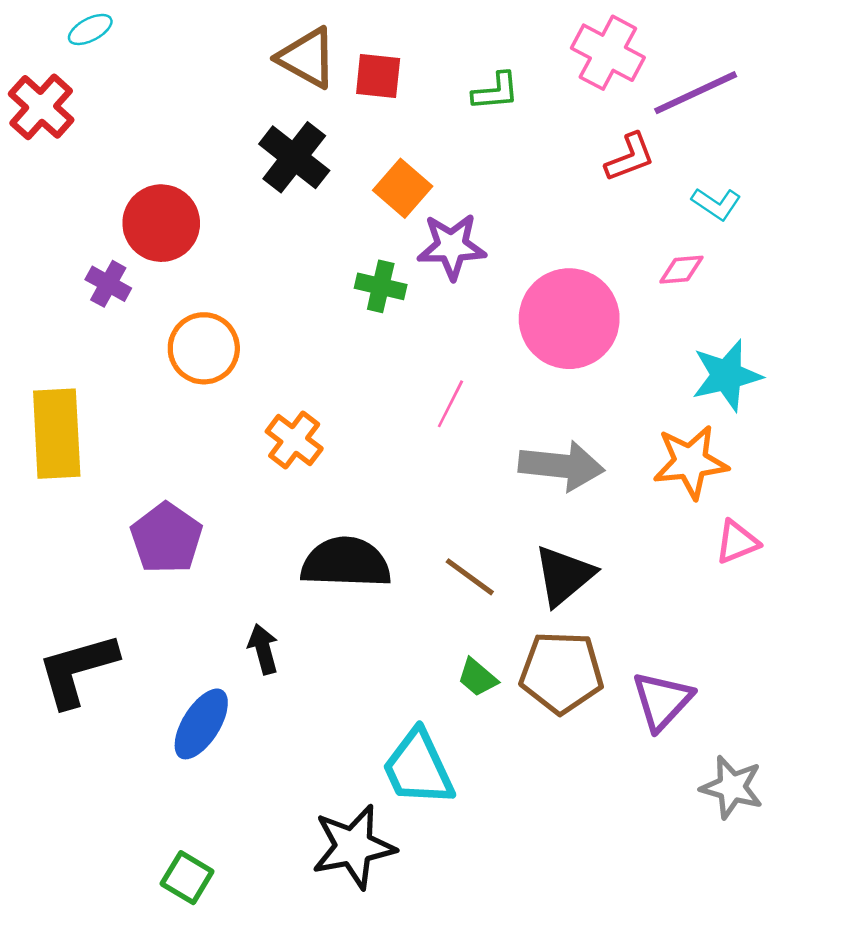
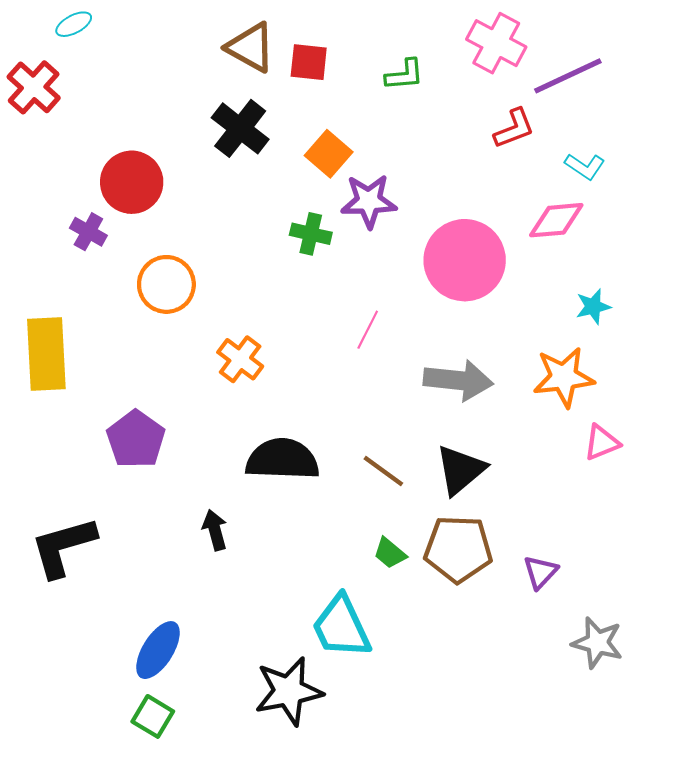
pink diamond: (681, 270) -> (556, 220), size x1.5
cyan star: (727, 375) -> (593, 307), size x0.6
purple triangle: (662, 701) -> (540, 572), size x0.7
blue ellipse: (201, 724) -> (158, 650), moved

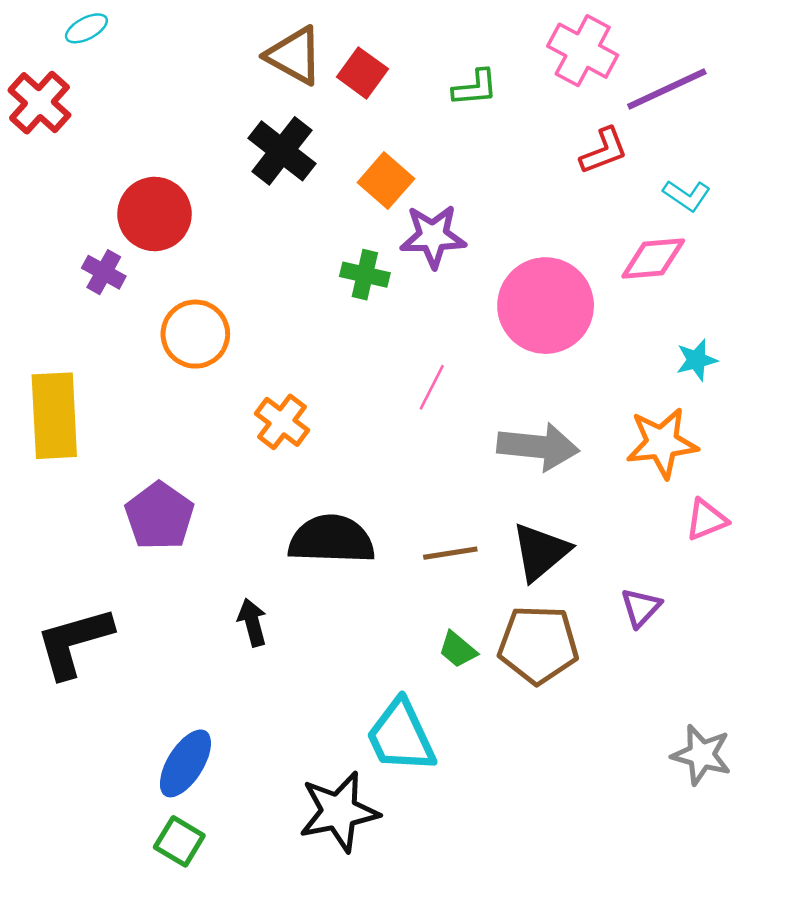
red square: (309, 62) -> (362, 73), turned 30
brown line: (383, 471) -> (450, 553), turned -45
purple triangle: (540, 572) -> (641, 608), moved

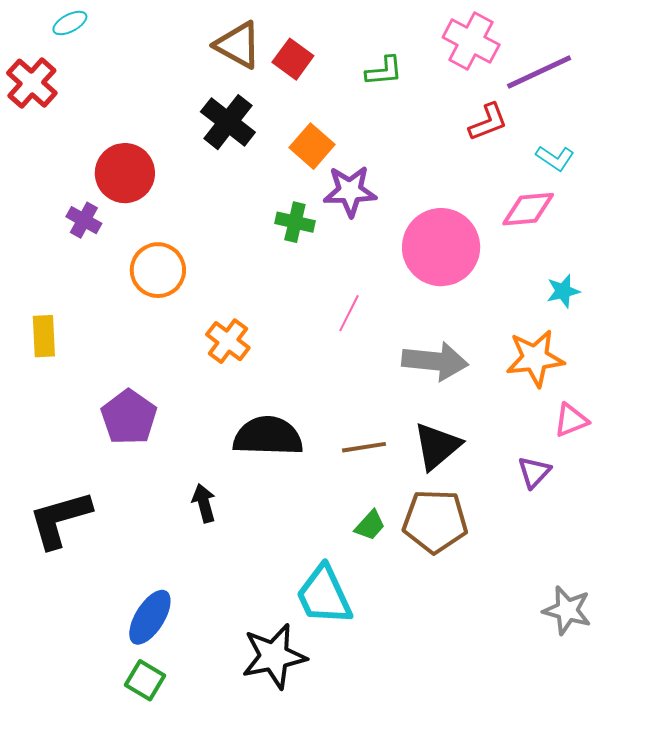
yellow rectangle: (54, 416) -> (44, 336), size x0.6
purple triangle: (641, 608) -> (534, 472), moved
green trapezoid: (458, 650) -> (370, 525), turned -88

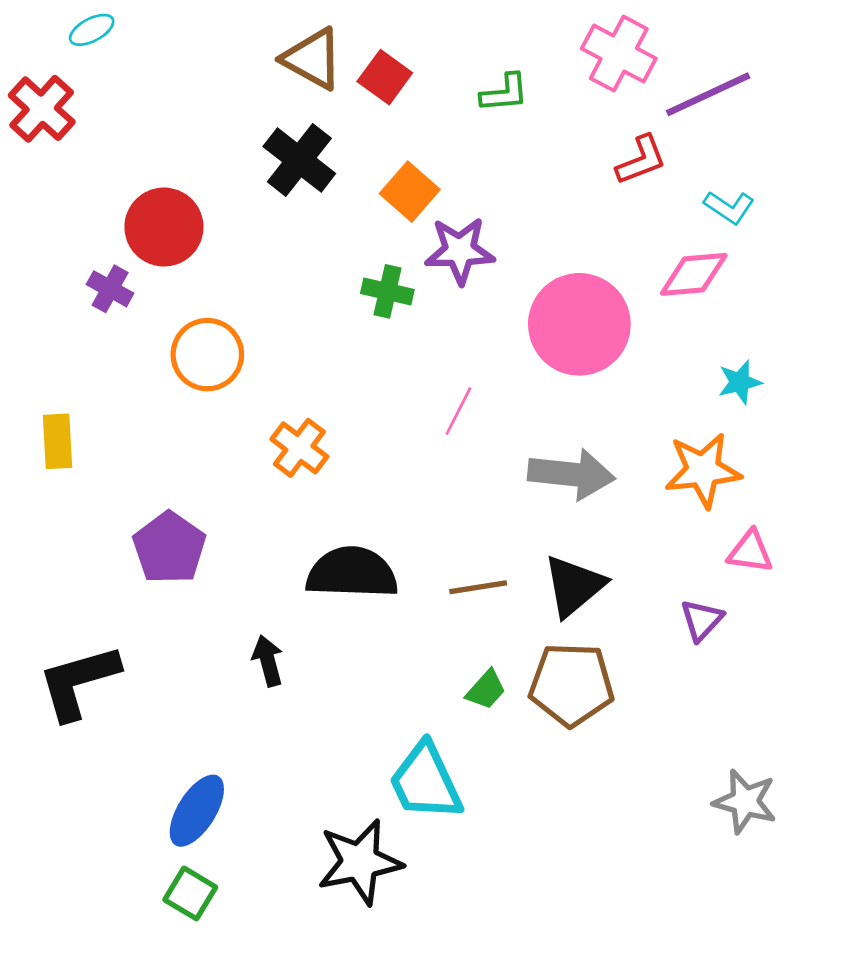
pink triangle: (571, 420) -> (750, 552), turned 30

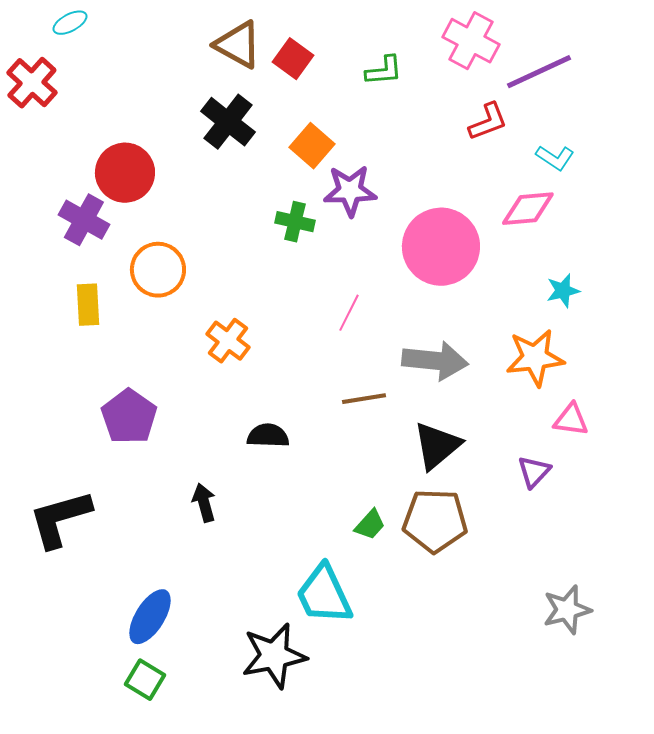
purple cross: (110, 289) -> (84, 220), size x1.4
yellow rectangle: (57, 441) -> (88, 305), moved
black semicircle: (352, 573) -> (268, 436), size x0.6
brown line: (478, 587) -> (364, 399), moved
gray star: (745, 801) -> (567, 610), turned -30

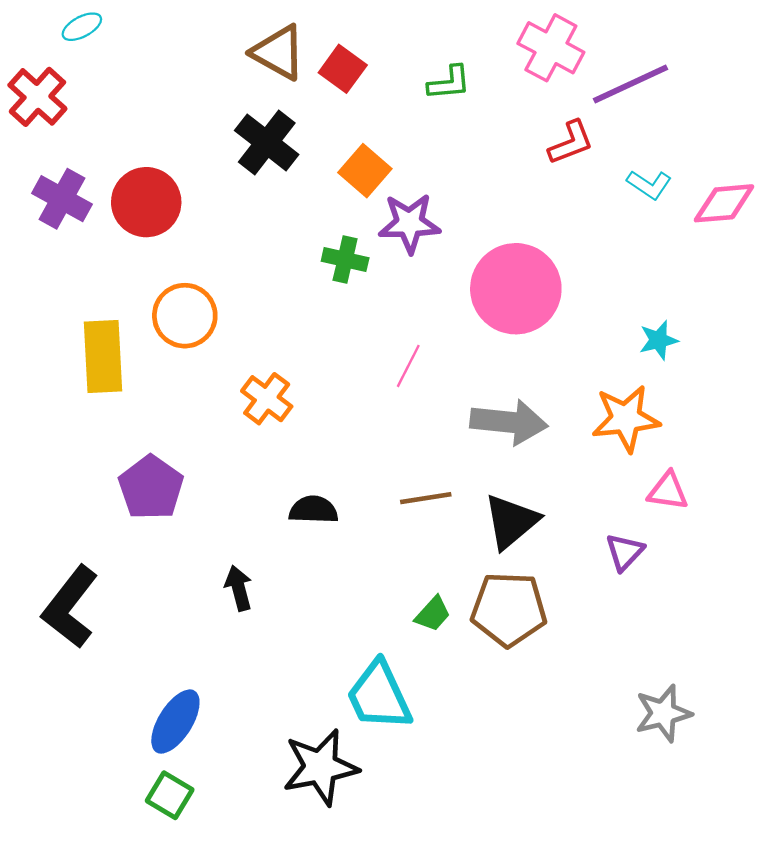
pink diamond: (528, 209) -> (724, 203), moved
purple cross: (84, 220) -> (62, 199), moved
yellow rectangle: (88, 305) -> (103, 357), size x1.5
brown line: (364, 399) -> (426, 498), moved
black L-shape: (60, 519) -> (70, 607), turned -36

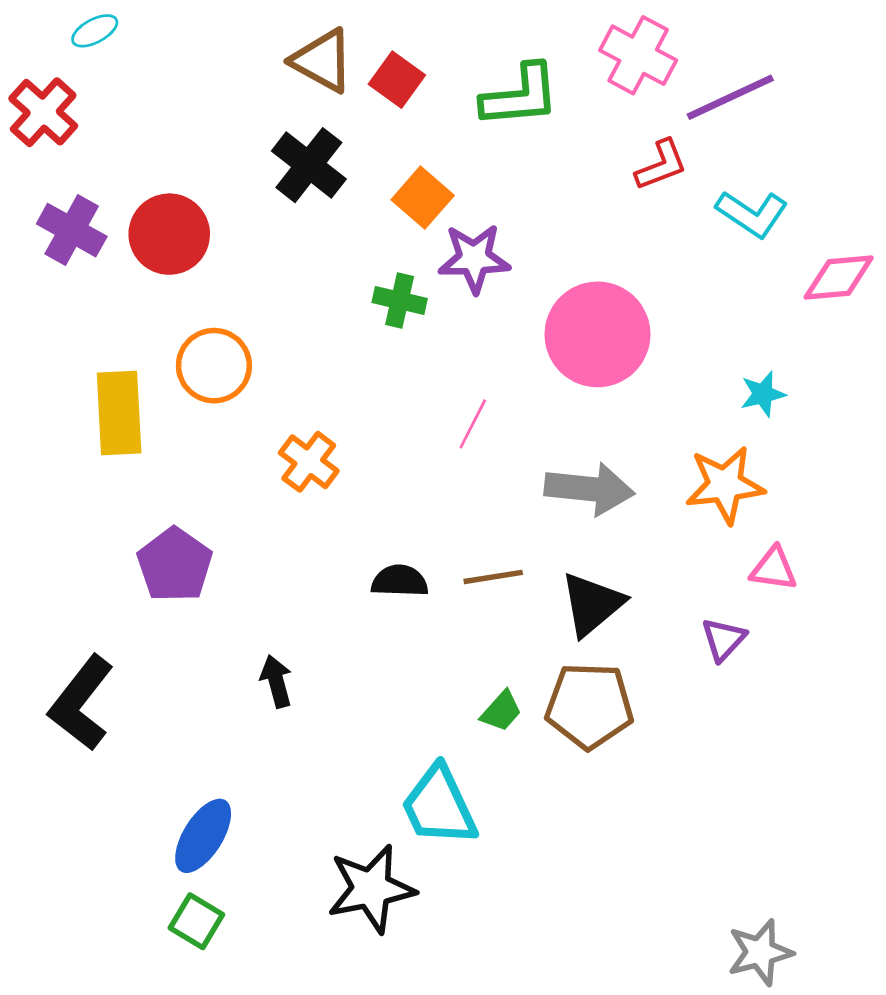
green L-shape: (449, 83) -> (520, 96), size x1.6
cyan L-shape: (649, 185) -> (752, 214), size x1.4
pink diamond: (724, 203) -> (839, 277), moved
black semicircle: (313, 510) -> (400, 581), moved
gray star: (663, 713) -> (760, 952), moved

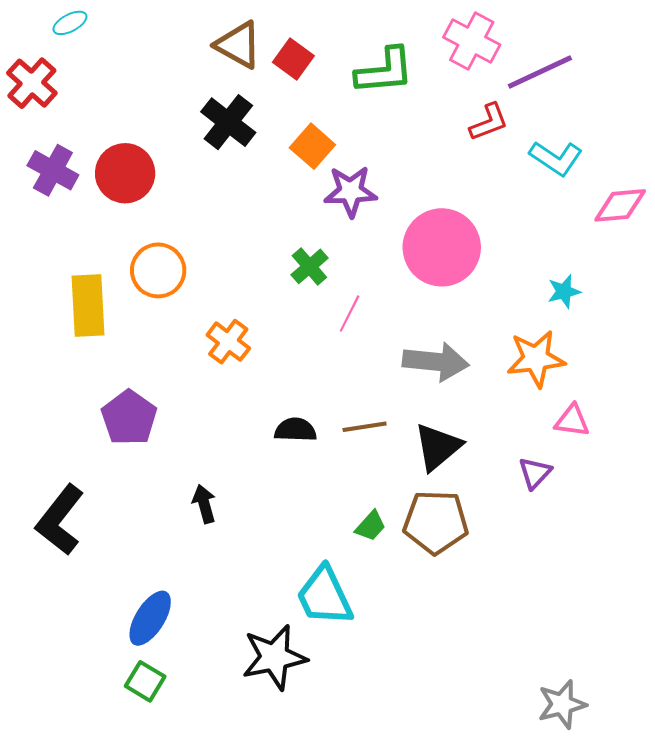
green cross: (400, 301) -> (309, 266), moved, turned 36

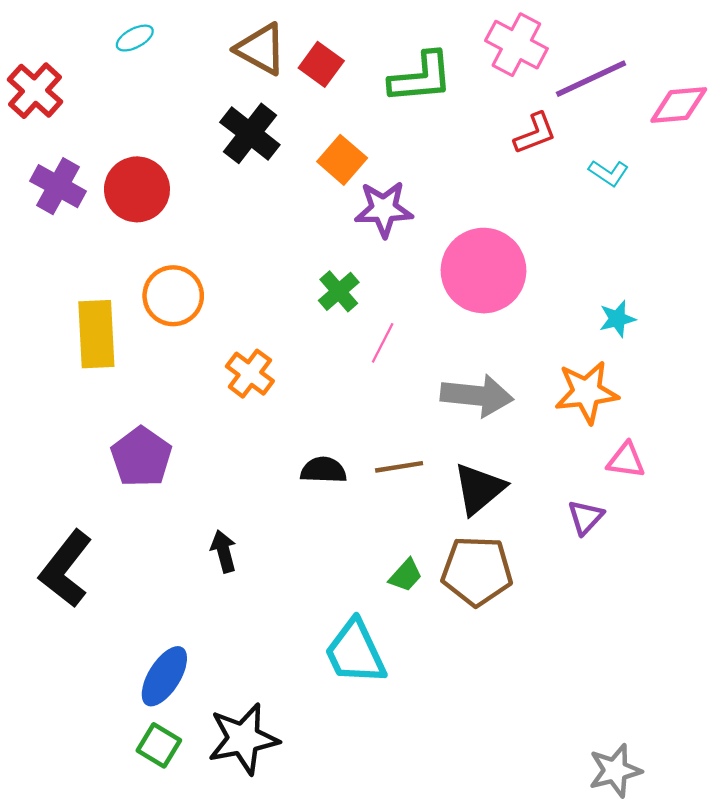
cyan ellipse: (70, 23) -> (135, 38), moved
cyan L-shape: (556, 158) -> (609, 173), size x0.7
pink diamond: (620, 205) -> (679, 105), moved
black star: (274, 657) -> (243, 739), moved

